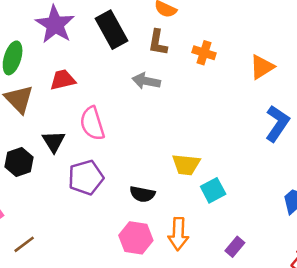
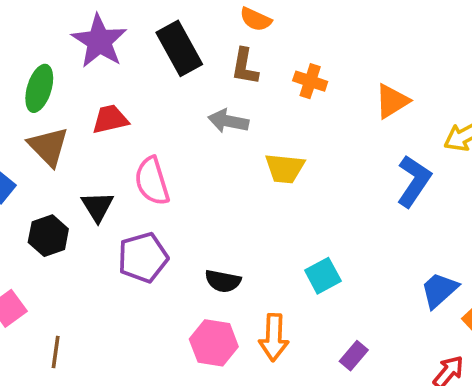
yellow trapezoid: (186, 165) -> (285, 168), moved
brown line: (24, 244) -> (56, 352), turned -45

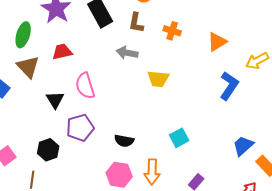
black hexagon: (48, 236) -> (48, 150), moved

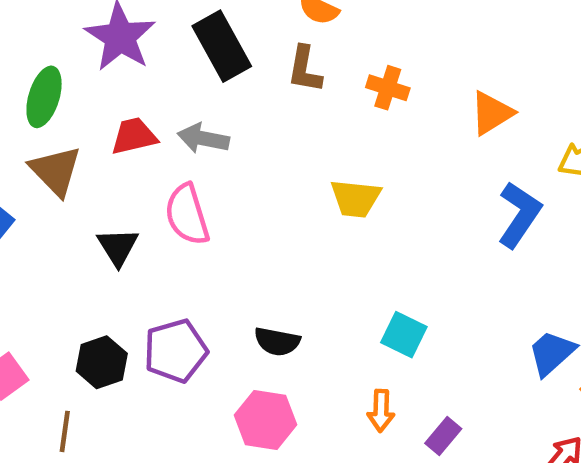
gray arrow: (127, 53) -> (203, 138), moved
purple pentagon: (80, 128) -> (176, 351), moved
cyan square: (179, 138) -> (404, 335), turned -36
orange arrow: (152, 172) -> (381, 411), moved, size x0.7

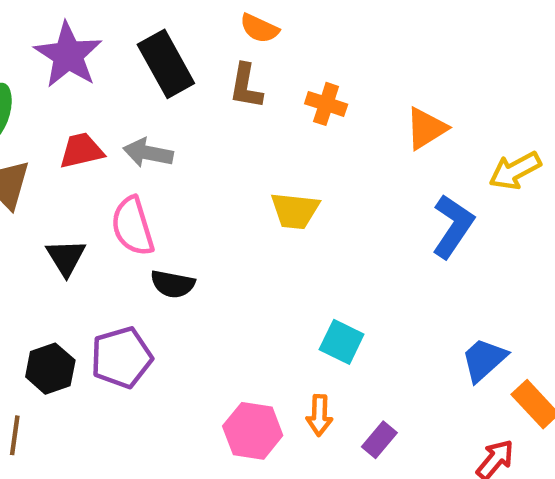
black semicircle: (277, 341) -> (173, 284), moved
pink hexagon: (266, 420) -> (253, 431), moved

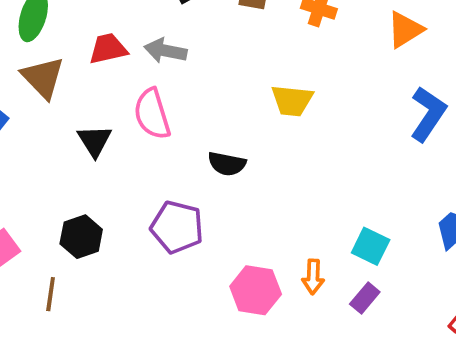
black semicircle: (173, 284) -> (227, 164), moved
cyan square: (342, 342) -> (371, 246), moved
purple pentagon: (121, 357) -> (177, 227), moved, turned 30

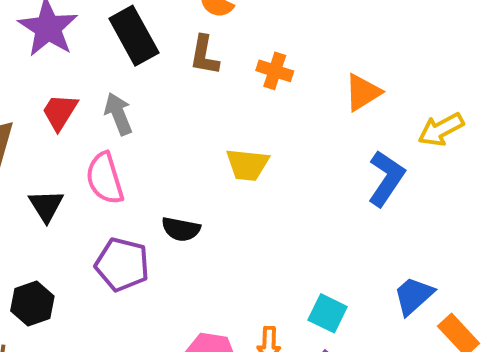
red trapezoid: (108, 49) -> (60, 112), turned -45
gray arrow: (166, 51) -> (118, 114), turned 57
purple pentagon: (177, 227) -> (122, 264), moved

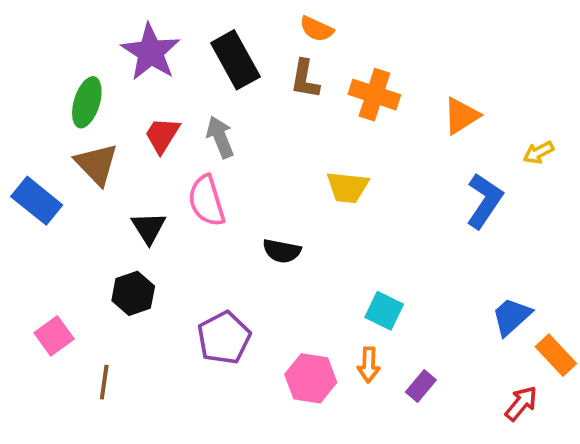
orange cross: (275, 71) -> (374, 95), size x1.4
yellow arrow: (441, 129) -> (539, 152), size x0.7
purple pentagon: (122, 264) -> (224, 338), moved, turned 30
black hexagon: (32, 303) -> (133, 293), moved
cyan square: (328, 313) -> (384, 311), moved

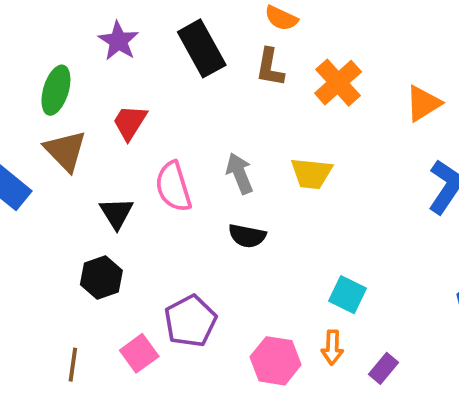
purple star: (151, 52) -> (118, 41), size x0.7
orange cross: (374, 95) -> (338, 83), turned 30
gray arrow: (220, 137) -> (240, 173), moved
pink square: (54, 336) -> (139, 353), moved

